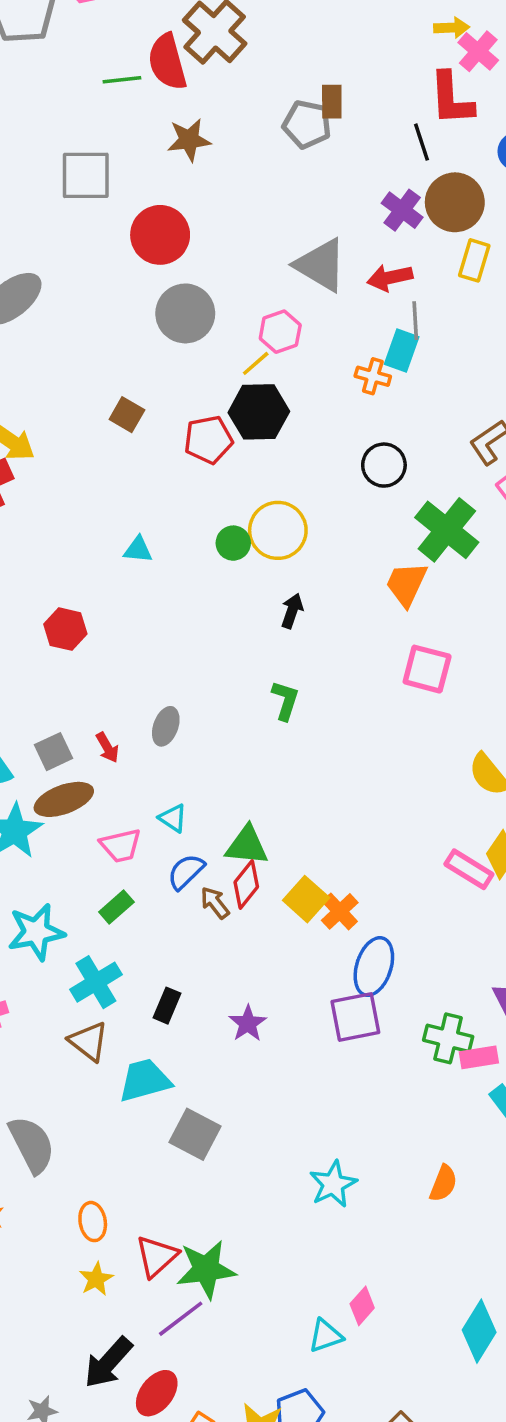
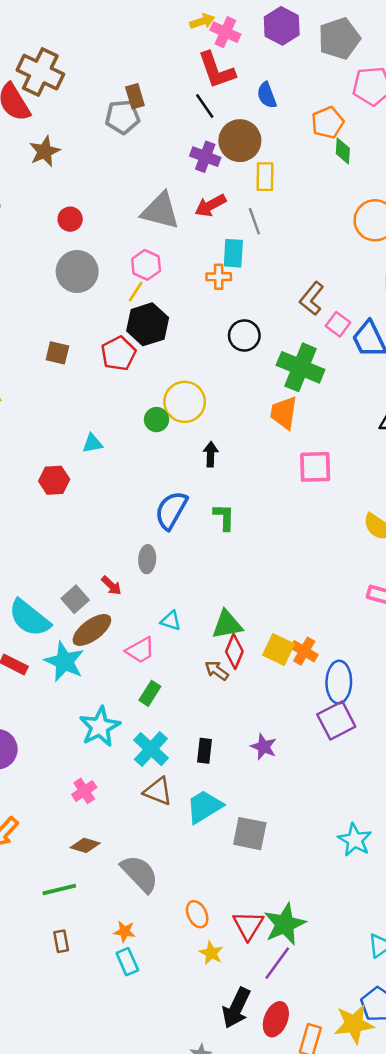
red circle: (160, 235) -> (70, 219), moved, size x0.6
gray line: (415, 321) -> (254, 221), moved
red hexagon: (65, 629) -> (54, 480), moved
blue semicircle: (186, 872) -> (171, 510), moved, size x1.4

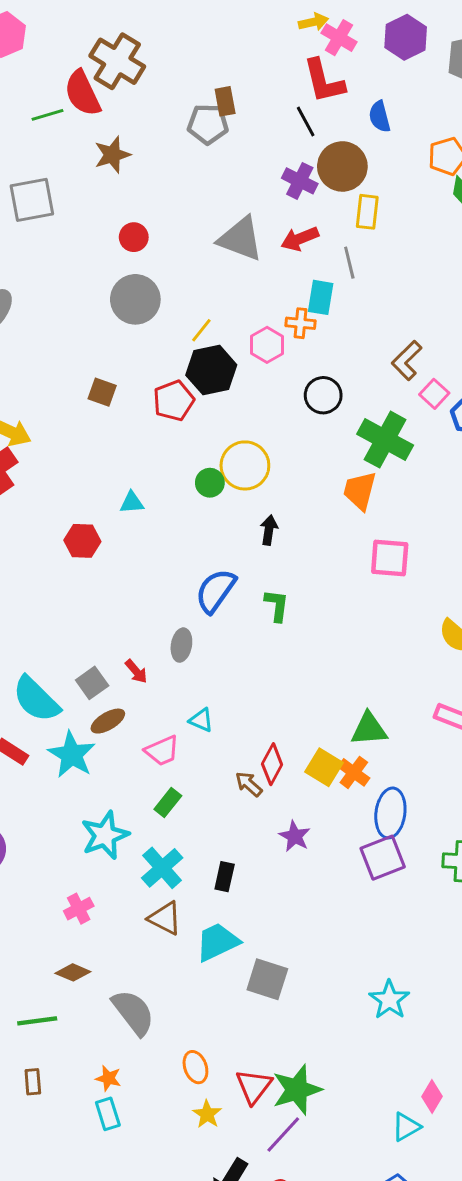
pink hexagon: (146, 265) -> (267, 345), moved
green triangle: (227, 625) -> (369, 729), moved
brown ellipse: (92, 630) -> (108, 721), size x0.7
purple star: (264, 747) -> (295, 836), moved

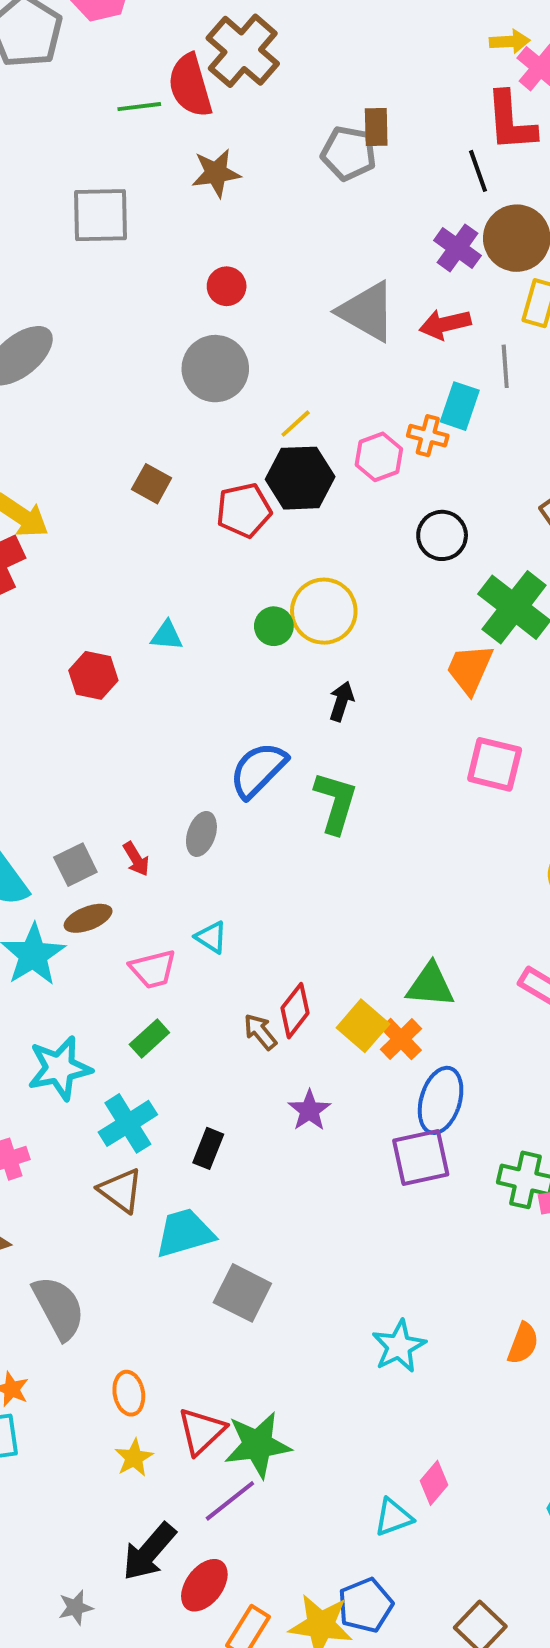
green L-shape: (277, 605) -> (336, 802), size x1.4

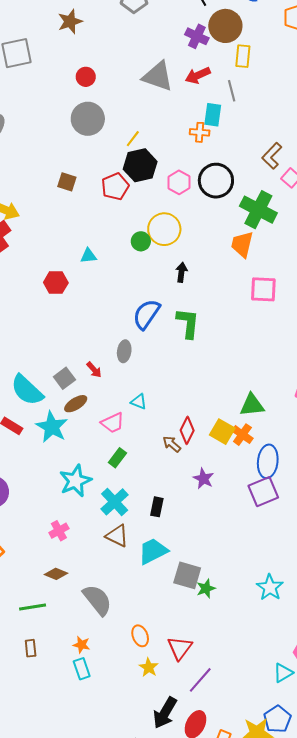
pink hexagon: (379, 457) -> (179, 182), moved
black circle: (442, 535) -> (216, 181), size x1.4
green star: (258, 1445) -> (206, 589), moved, size x0.6

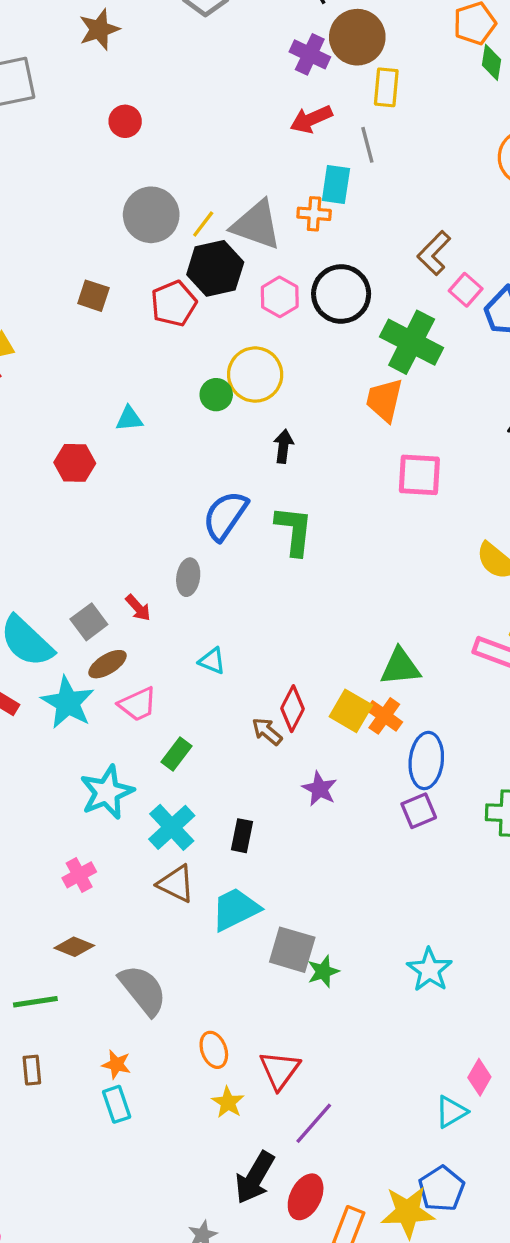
gray triangle: (158, 76) -> (256, 225), moved
gray circle: (88, 119) -> (151, 215), moved
pink trapezoid: (113, 423) -> (138, 704), moved
purple square: (263, 492) -> (419, 811), size x0.7

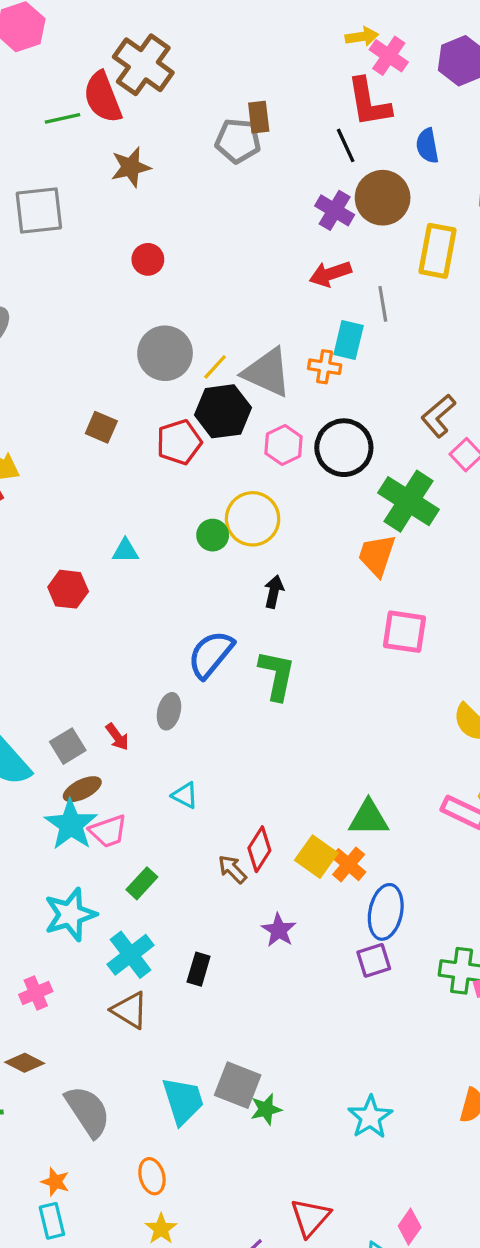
yellow rectangle: (386, 87) -> (437, 251), moved, size x1.4
cyan star: (68, 703) -> (71, 825), moved
cyan trapezoid: (235, 909) -> (183, 1101), moved, turned 94
red triangle: (280, 1070) -> (310, 1217), moved

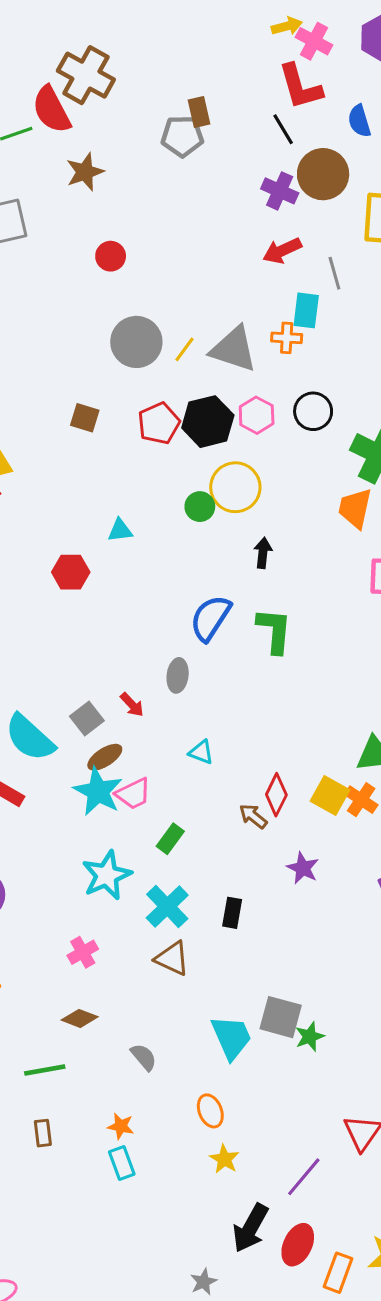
black hexagon: (223, 411) -> (208, 422), moved
black circle: (344, 448) -> (313, 411), size x0.7
gray semicircle: (88, 1111) -> (144, 1057), size x0.6

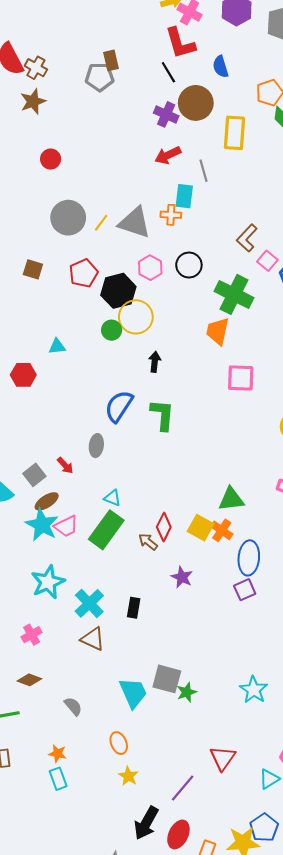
brown cross: (86, 75) -> (36, 68), moved, size x0.6
black hexagon: (208, 422) -> (118, 291), moved
green rectangle: (170, 839) -> (106, 530), moved, size x1.8

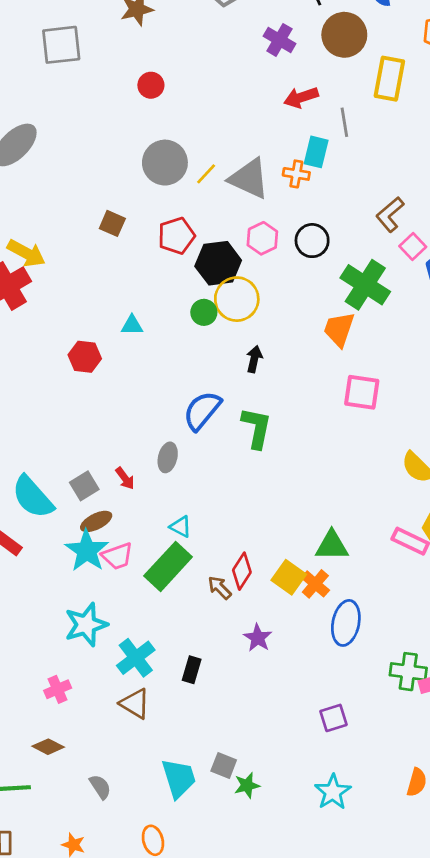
purple cross: (166, 114) -> (279, 40), moved
purple square: (245, 590) -> (333, 718), moved
gray square: (167, 679) -> (224, 765), size x0.7

